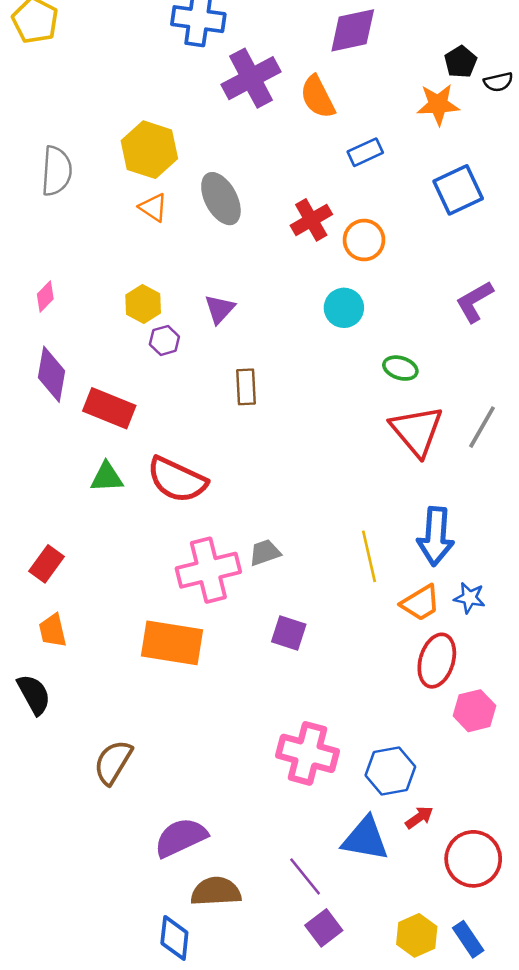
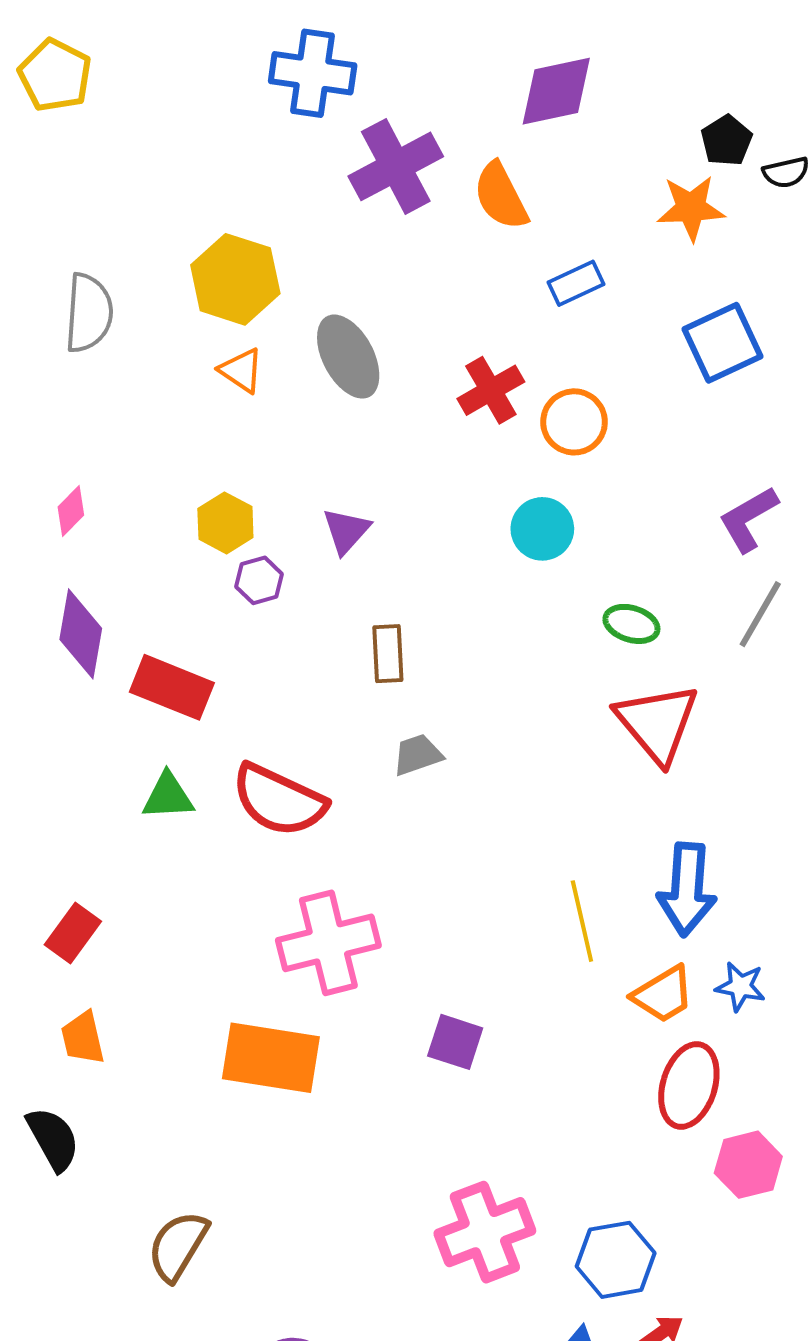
gray line: (482, 427) -> (760, 614), moved
gray trapezoid: (265, 553) -> (418, 755), moved
pink cross: (308, 753) -> (485, 1232), turned -36

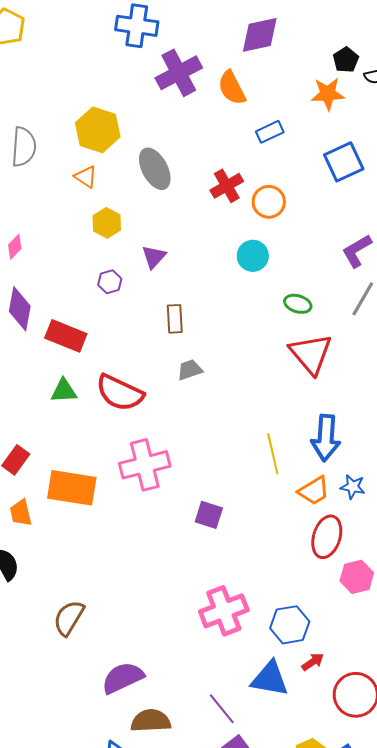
orange triangle: (241, 370) -> (86, 177), moved
yellow hexagon: (225, 523) -> (107, 223), moved
orange rectangle: (271, 1058) -> (72, 488), moved

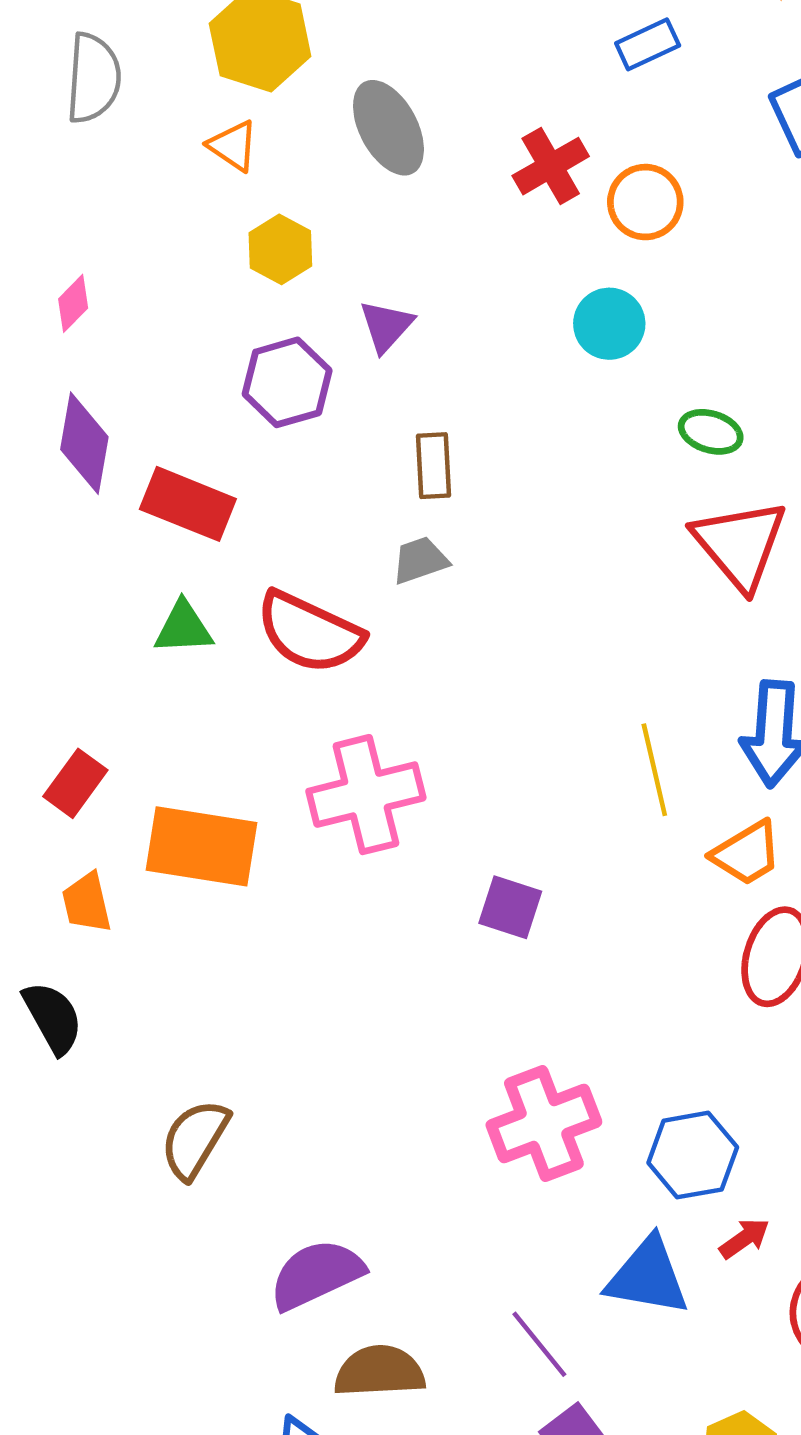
purple hexagon: (110, 282) -> (287, 382), size x1.6
gray trapezoid: (190, 370) -> (420, 560), moved

